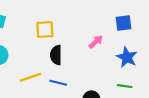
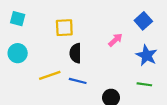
blue square: (124, 23) -> (143, 21), turned -35

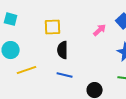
pink arrow: (115, 40) -> (100, 30), moved
yellow line: (50, 75) -> (27, 70), moved

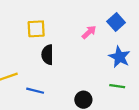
blue line: (65, 75) -> (35, 91), moved

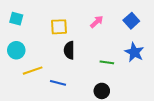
pink arrow: (89, 32) -> (97, 22), moved
green line: (117, 86) -> (107, 62), moved

